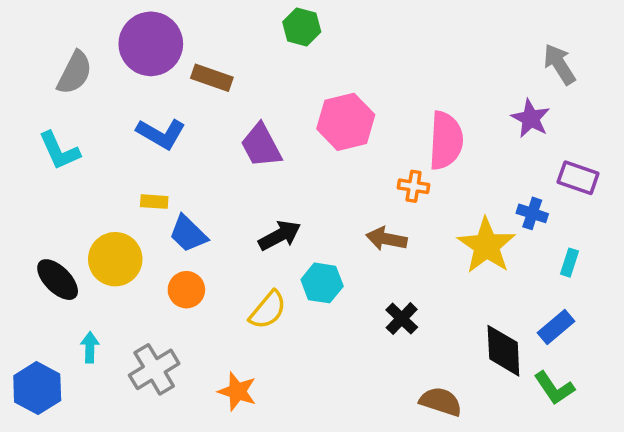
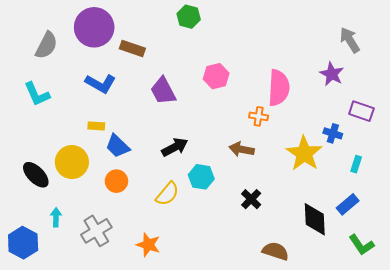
pink hexagon: (346, 122) -> (216, 76), size x0.7
green L-shape: (554, 388) -> (361, 245), moved

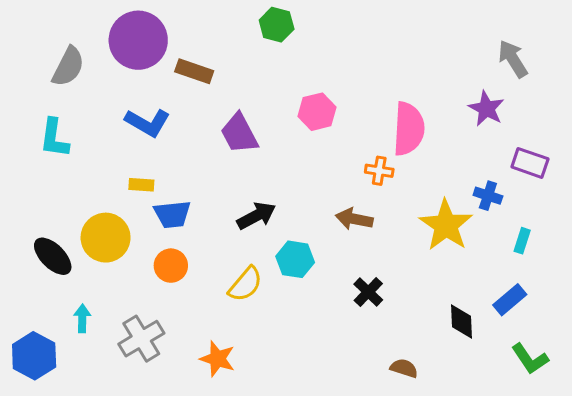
cyan L-shape: (37, 94) -> (54, 138), turned 32
blue trapezoid: (117, 146) -> (172, 214), turned -50
black diamond: (315, 219) -> (462, 322), size x0.7
brown semicircle: (276, 251) -> (404, 368), size x0.7

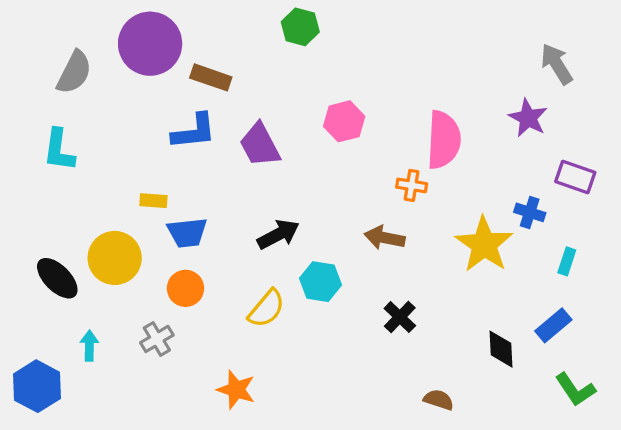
blue L-shape: (148, 123) -> (194, 131), moved, turned -36
gray cross: (141, 339) -> (157, 339), moved, size x0.7

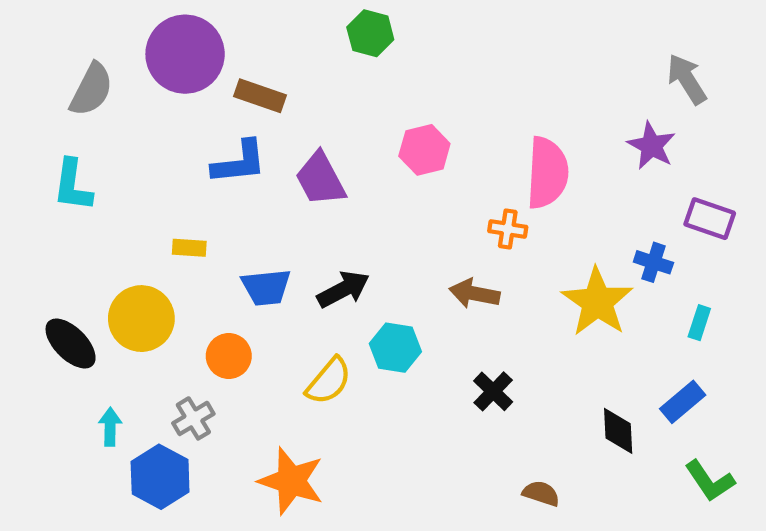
blue trapezoid: (187, 233) -> (266, 287), moved
blue hexagon: (37, 386) -> (160, 477), moved
orange star: (236, 390) -> (291, 481), size x1.4

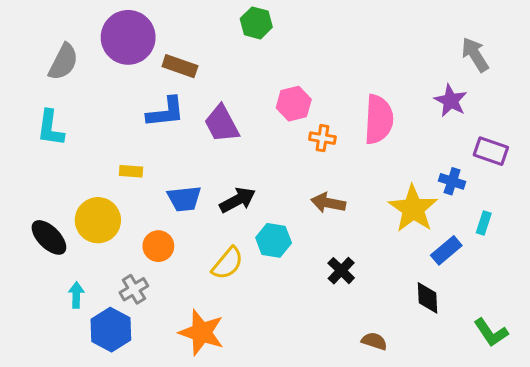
orange cross: (508, 229) -> (322, 138), moved
blue rectangle: (683, 402) -> (446, 250), moved

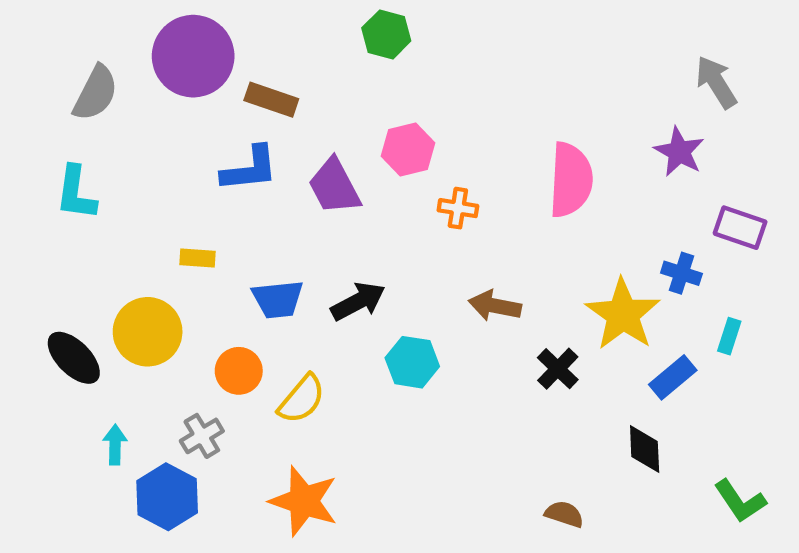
pink hexagon: (294, 104) -> (408, 149), moved
orange cross: (322, 138) -> (458, 208), moved
yellow semicircle: (227, 263) -> (302, 399), moved
black cross: (341, 271) -> (558, 369), moved

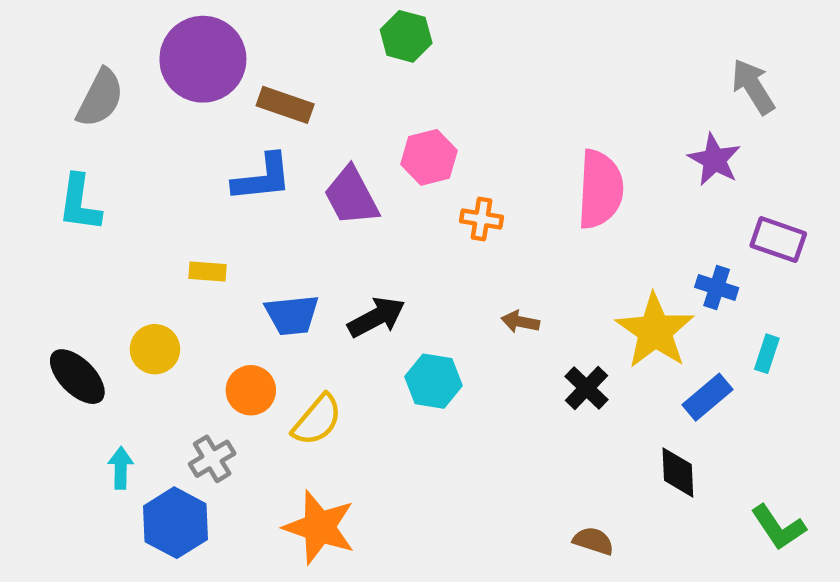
brown arrow: (495, 306) -> (520, 322), size x0.7
yellow circle: (148, 332) -> (155, 349), size x0.7

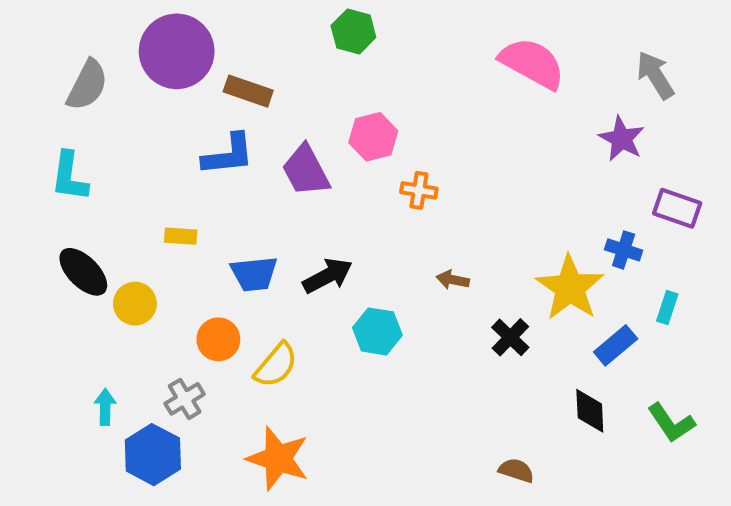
pink semicircle: (600, 189) -> (532, 63), moved, turned -64
black ellipse: (77, 377) -> (83, 272), moved
green L-shape: (778, 527) -> (671, 423), moved

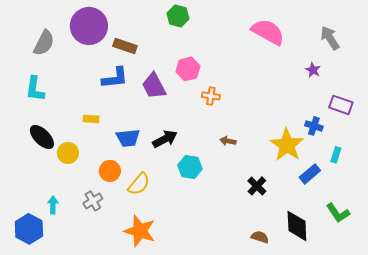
purple star: (622, 139) -> (313, 70), size x0.7
black cross: (510, 337) -> (257, 186), moved
black diamond: (590, 411) -> (297, 226), moved, size x1.4
blue hexagon: (153, 455) -> (29, 229), moved

